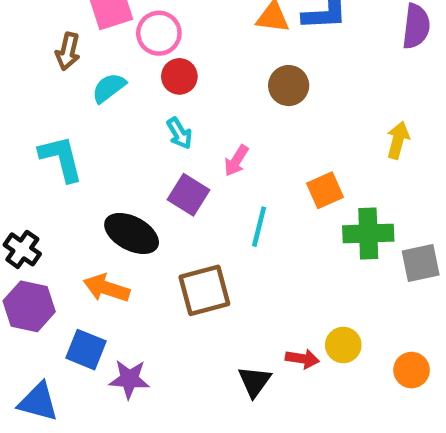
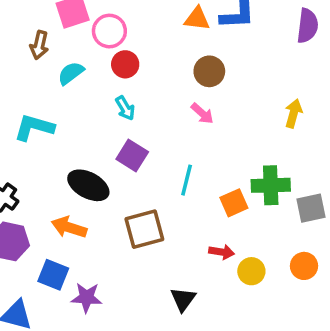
cyan L-shape: (61, 158) -> (34, 127), turned -60
pink arrow: (236, 161) -> (202, 113), moved, turned -80
orange square: (325, 190) -> (234, 203), moved
red arrow: (302, 359) -> (222, 252), moved
orange circle: (412, 370) -> (304, 266), moved

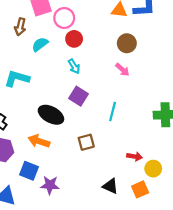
orange square: (234, 203) -> (140, 189), moved
brown square: (144, 229) -> (86, 142), size x0.7
black triangle: (183, 299) -> (110, 186), turned -42

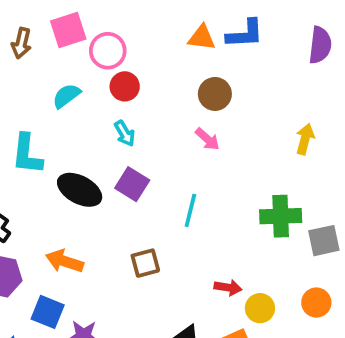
brown arrow: (20, 27) -> (21, 43), moved
cyan L-shape: (17, 78) -> (27, 154), turned -100
black ellipse: (51, 115) -> (80, 190), moved

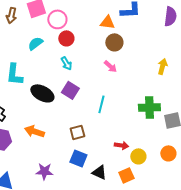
orange triangle: (202, 38) -> (107, 22), moved
blue square: (48, 312) -> (78, 158), moved

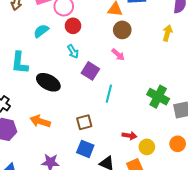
yellow arrow: (162, 66) -> (167, 33), moved
purple square: (70, 90) -> (90, 71), moved
green cross: (149, 107) -> (158, 97), turned 30

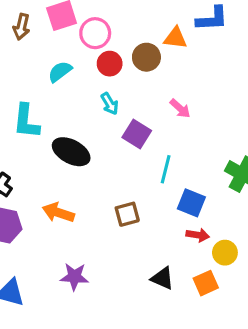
brown circle: (122, 30) -> (146, 57), moved
blue square: (85, 149) -> (191, 203), moved

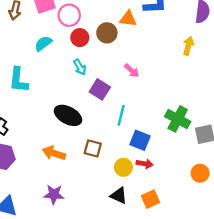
black ellipse: (71, 152) -> (68, 115), moved
orange arrow: (58, 213) -> (54, 153), moved
brown square: (127, 214) -> (93, 148), turned 30
yellow circle: (225, 253) -> (123, 167), moved

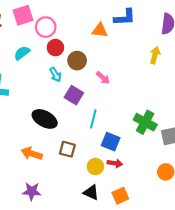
brown circle: (107, 33) -> (77, 61), moved

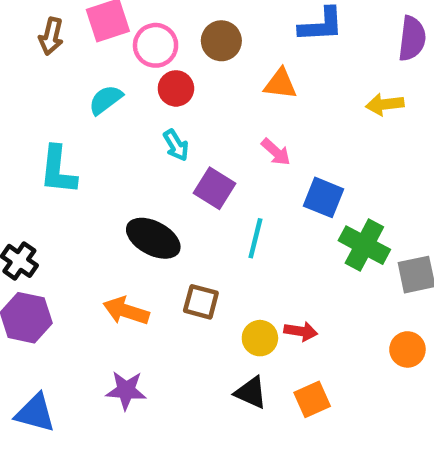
orange triangle: (100, 30) -> (280, 84), moved
yellow arrow: (155, 55) -> (385, 104), turned -112
brown circle: (77, 61) -> (221, 41), moved
blue square: (111, 142) -> (323, 197), moved

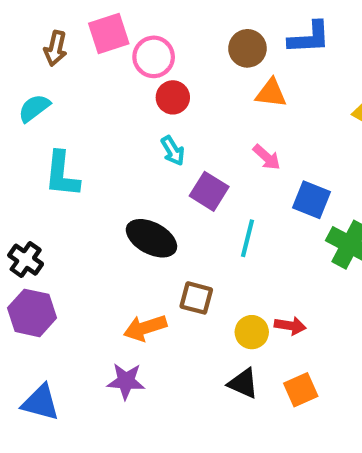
brown circle: (221, 41) -> (247, 48), moved
cyan semicircle: (106, 100) -> (34, 108), moved
orange arrow: (126, 311) -> (145, 328), moved, turned -36

